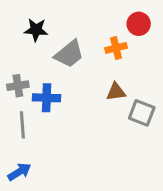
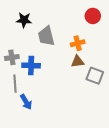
orange cross: (116, 48) -> (78, 43), moved
gray trapezoid: (69, 54) -> (46, 36), turned 115
blue arrow: (19, 172) -> (26, 102), moved, turned 91

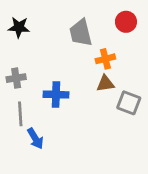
black star: (24, 20) -> (19, 27), moved
gray trapezoid: (46, 36) -> (81, 33), moved
blue cross: (31, 66) -> (56, 95), moved

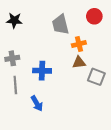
blue arrow: (35, 138) -> (37, 103), moved

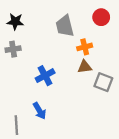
gray cross: (12, 58) -> (13, 49), moved
blue cross: (42, 71) -> (45, 76), turned -30
gray line: (15, 85) -> (16, 125), moved

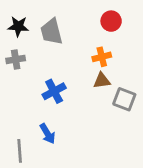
red circle: (101, 17) -> (111, 21), moved
gray trapezoid: (65, 26) -> (51, 32), moved

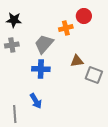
gray trapezoid: (51, 32) -> (44, 44), moved, turned 55
orange cross: (102, 57) -> (66, 28), moved
blue cross: (54, 91) -> (41, 69), turned 30

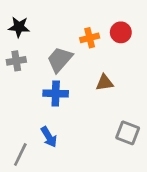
red circle: (84, 16) -> (121, 32), moved
gray square: (94, 75) -> (128, 133), moved
gray line: (15, 114) -> (20, 155), turned 30

